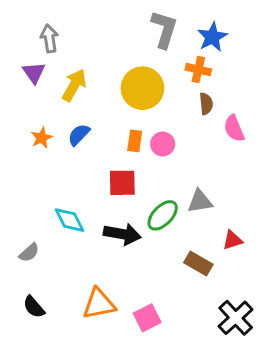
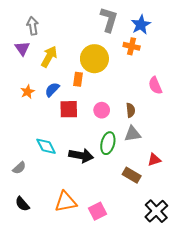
brown semicircle: (206, 104) -> (131, 110), moved
orange rectangle: (135, 141) -> (78, 79), moved
pink circle: (163, 144) -> (102, 110), moved
red square: (122, 183) -> (69, 109), moved
green ellipse: (163, 215) -> (108, 143), turned -30

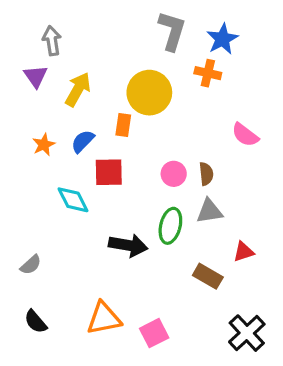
pink semicircle: (155, 85) -> (245, 135), turned -30
pink circle: (102, 110) -> (174, 174), moved
cyan diamond: (46, 146) -> (73, 200), moved

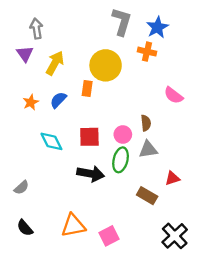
red square: (109, 172) -> (89, 137), moved
pink circle: (174, 174) -> (123, 135), moved

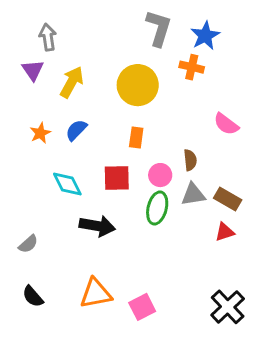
orange rectangle: (87, 88) -> (136, 138), moved
black arrow: (91, 174) -> (97, 226), moved
brown rectangle: (147, 196) -> (228, 199), moved

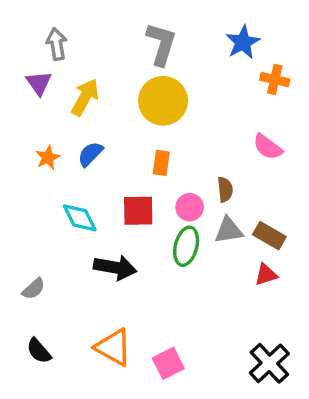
gray L-shape: (159, 28) -> (161, 44), moved
orange cross: (192, 67) -> (275, 80), moved
orange triangle: (96, 293) -> (113, 347), turned 40

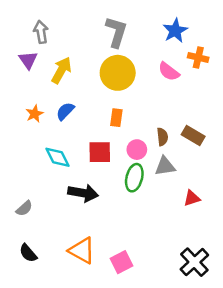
pink semicircle: (268, 147) -> (169, 72), moved
brown rectangle: (269, 236) -> (193, 135), moved

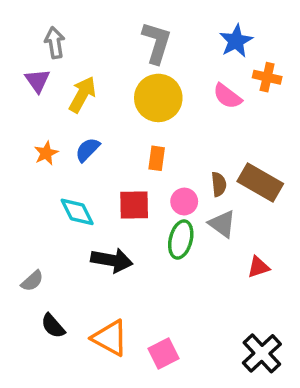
brown rectangle: (193, 135) -> (260, 183), size x1.4
gray triangle: (165, 166) -> (222, 224), turned 45
black semicircle: (28, 253) -> (53, 326), moved

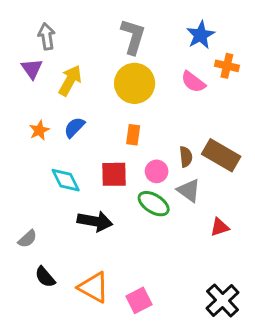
green ellipse: (181, 239) -> (154, 204), turned -72

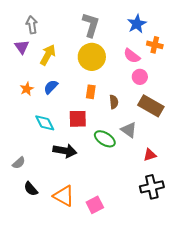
brown semicircle: (186, 157) -> (114, 102), moved
pink circle: (157, 171) -> (140, 77), moved
black cross: (223, 300) -> (152, 187), moved, turned 30

